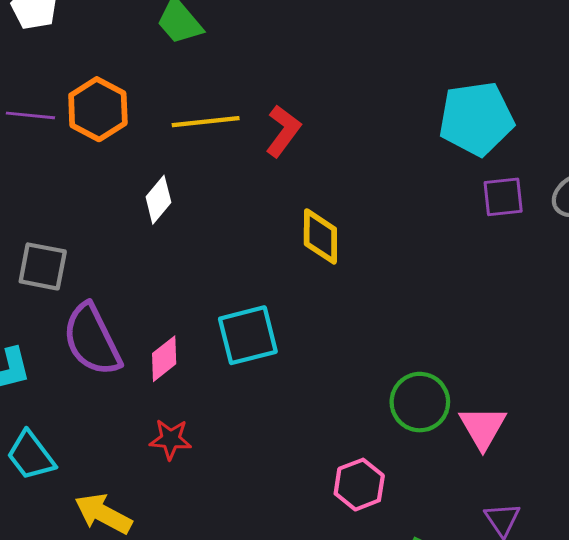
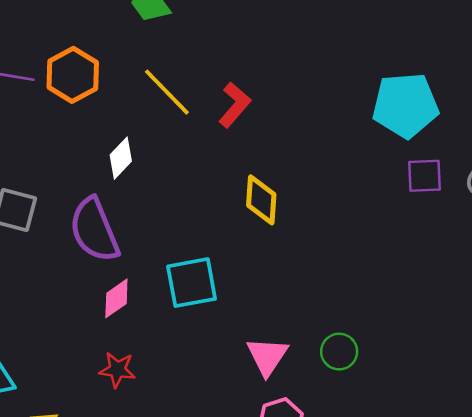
yellow line: (206, 122) -> (167, 92), turned 48
purple semicircle: (92, 340) -> (94, 230), moved
green circle: (420, 402) -> (339, 352), size x0.7
pink triangle: (483, 427) -> (267, 356), moved

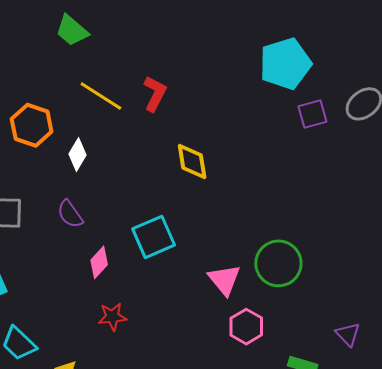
orange hexagon: (73, 75) -> (32, 125), moved
purple semicircle: (94, 230) -> (70, 214), size x0.6
green circle: (339, 352) -> (278, 263), size x1.6

